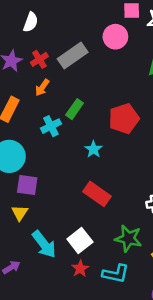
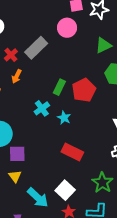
green rectangle: (75, 109) -> (59, 87), moved
cyan cross: (51, 126) -> (42, 108), moved
green star: (128, 238) -> (102, 183), turned 30

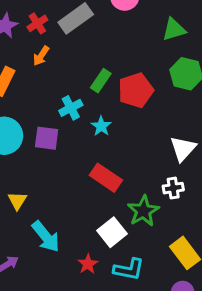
purple square: (17, 154) -> (47, 138), moved
green star: (102, 183) -> (143, 211), moved
white square: (65, 190) -> (112, 232), moved

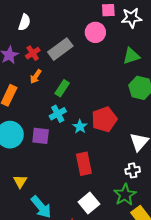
green rectangle: (101, 81) -> (62, 88), moved
red pentagon: (136, 90) -> (104, 119), moved
red rectangle: (106, 178) -> (84, 164), turned 45
green star: (143, 211) -> (125, 195), moved

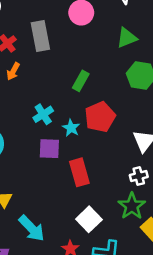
gray rectangle: (60, 49) -> (40, 36), turned -60
green rectangle: (62, 88) -> (81, 81), moved
purple square: (41, 136) -> (49, 149), moved

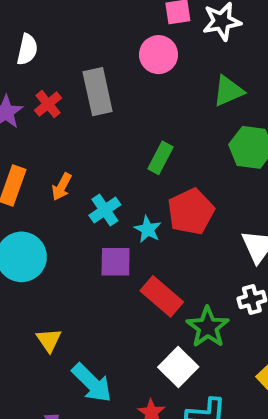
orange arrow: (13, 71) -> (62, 187), moved
red rectangle: (79, 172) -> (162, 296), turned -32
green star: (132, 206) -> (208, 327), moved

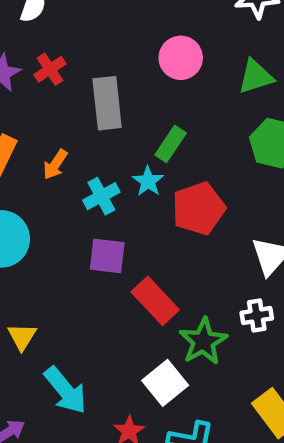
pink circle: (158, 55) -> (181, 58), moved
gray rectangle: (98, 92) -> (107, 103), moved
cyan star: (148, 229) -> (148, 181), moved

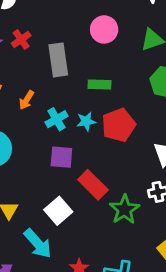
green rectangle: (171, 144) -> (100, 85), turned 60
cyan star: (148, 181) -> (86, 121), moved, turned 30
white square: (165, 383) -> (58, 211), moved

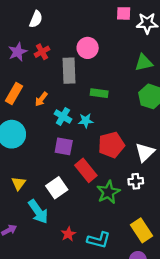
pink circle: (104, 29) -> (88, 48), moved
cyan cross: (56, 119) -> (63, 116), turned -35
red pentagon: (119, 125) -> (111, 145), moved

